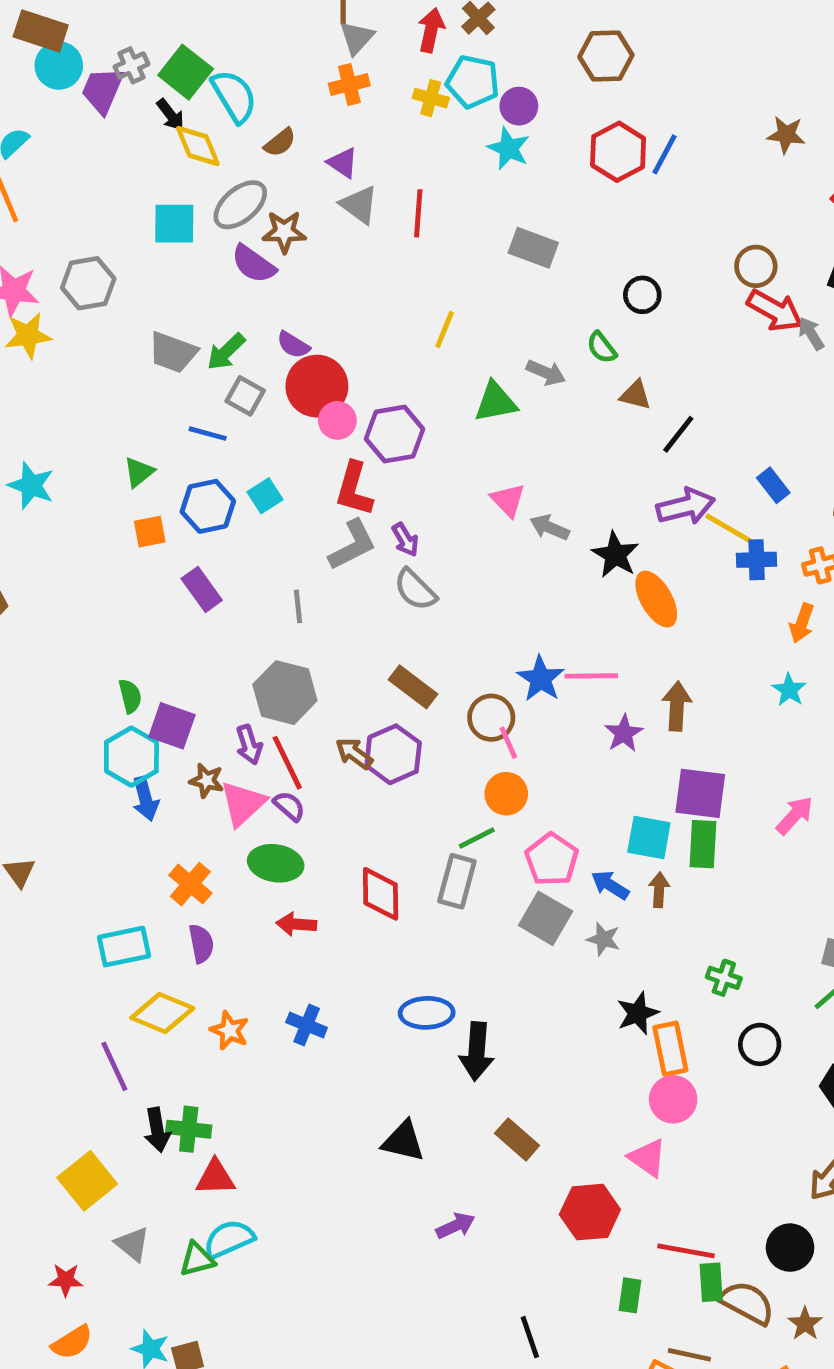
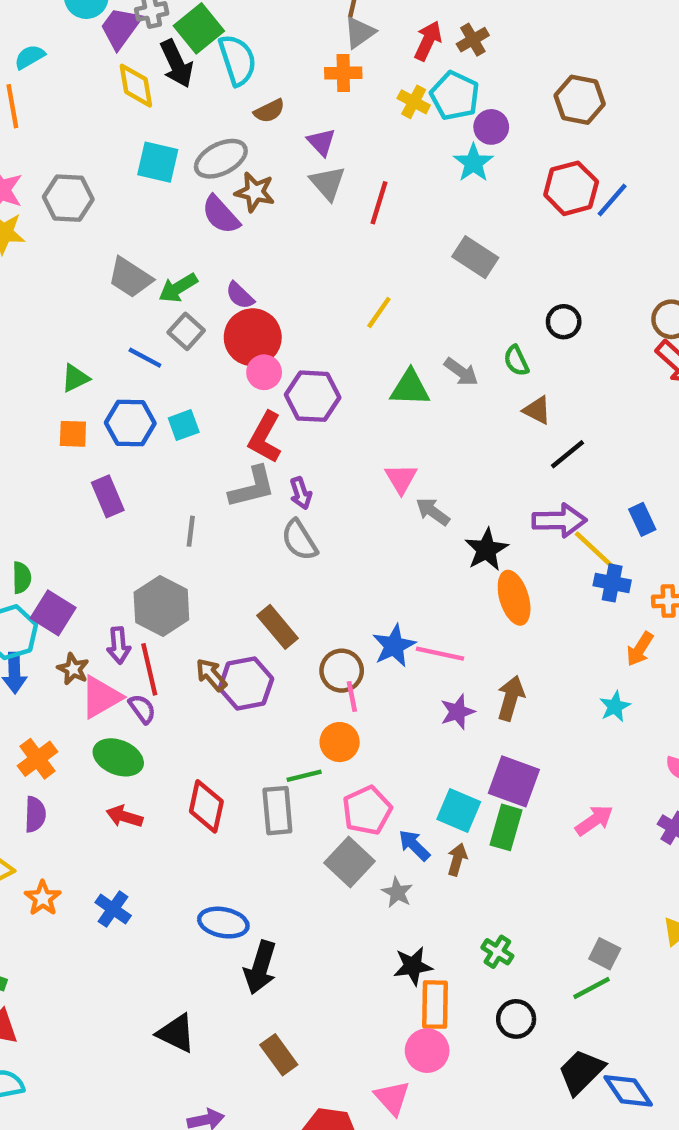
black arrow: (170, 115) -> (177, 64), size x1.5
yellow diamond: (198, 146) -> (136, 86), moved
gray rectangle: (457, 881) -> (277, 811), turned -33

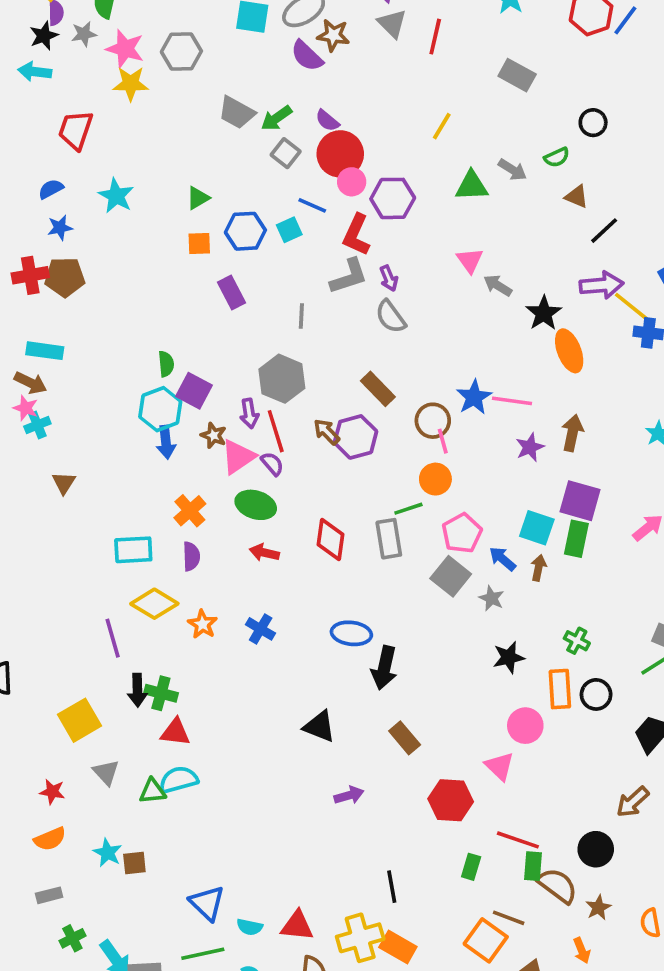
blue line: (145, 358) -> (312, 205), moved
green semicircle: (516, 361) -> (557, 157), turned -85
orange rectangle: (435, 1005) -> (560, 689), moved

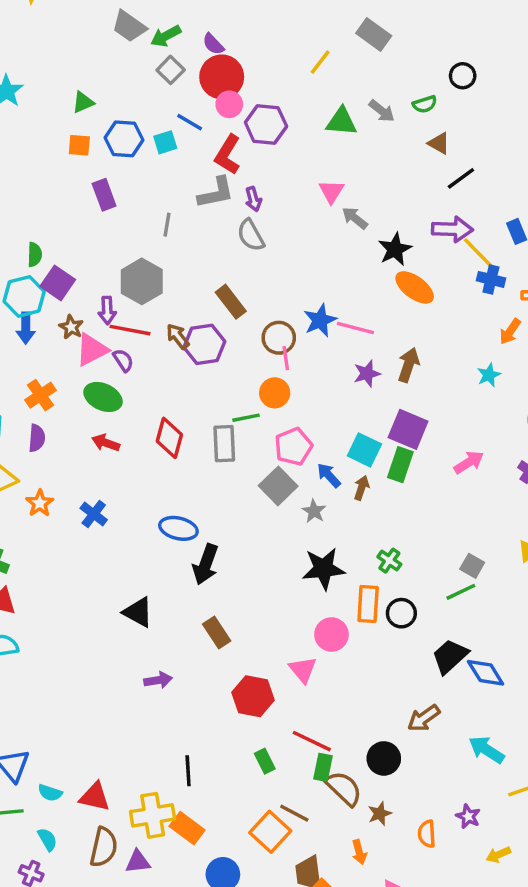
gray rectangle: (517, 75) -> (374, 35), moved
orange ellipse: (569, 351) -> (415, 287), turned -39
red line: (276, 431) -> (130, 330), turned -69
black star: (509, 657) -> (323, 569), size x1.4
green rectangle: (471, 867) -> (265, 761), turned -50

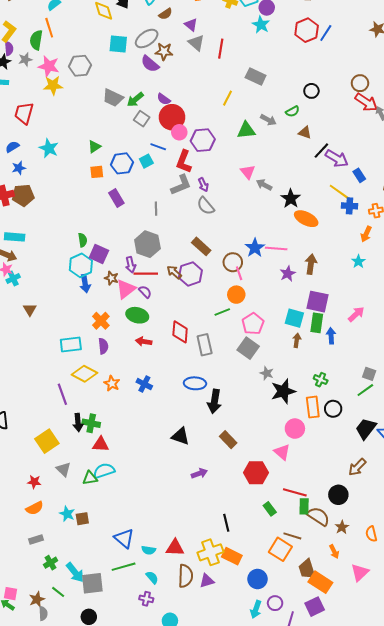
purple arrow: (452, 229) -> (337, 158), moved, turned 40
gray rectangle: (224, 444) -> (205, 345), moved
blue arrow: (329, 475) -> (331, 336), moved, turned 49
gray star: (314, 511) -> (267, 373), moved

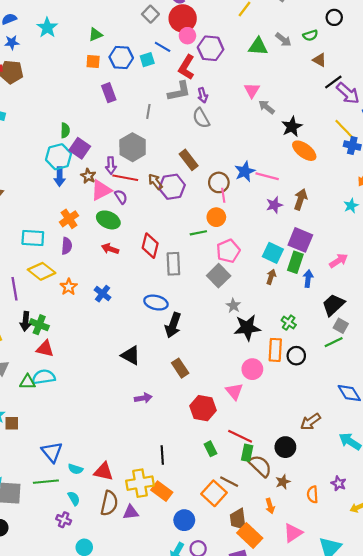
black trapezoid: (366, 429) -> (333, 305), moved

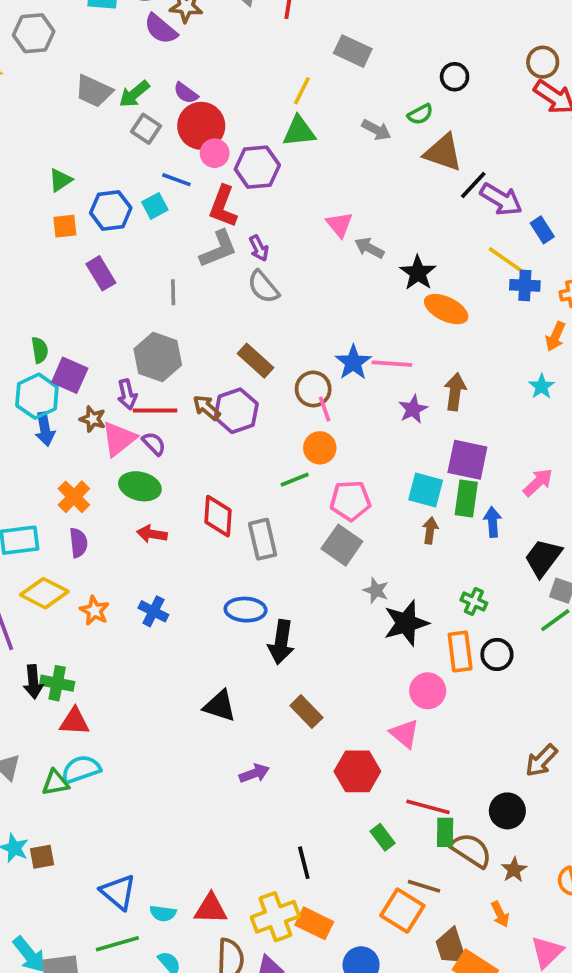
green triangle: (258, 46) -> (299, 131), moved
brown triangle: (319, 60) -> (443, 153), size x1.6
pink pentagon: (228, 251) -> (350, 501), turned 30

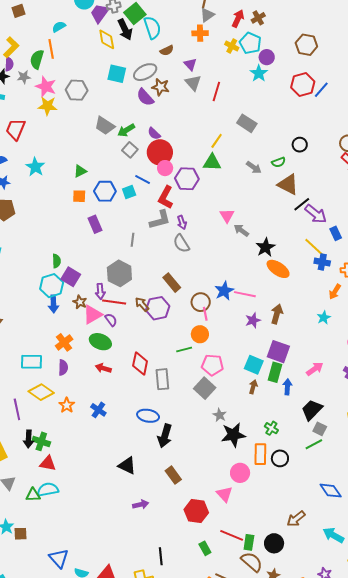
green rectangle: (445, 832) -> (249, 542), moved

